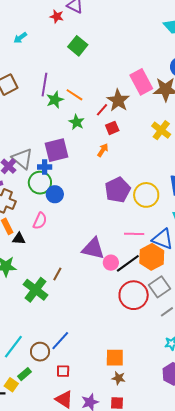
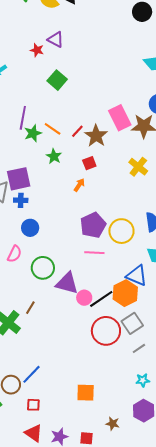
red line: (102, 110) -> (77, 131), moved
purple square: (56, 150) -> (19, 179), moved
green circle: (40, 183) -> (43, 268), moved
pink line: (134, 234) -> (94, 253), moved
brown star: (119, 378) -> (113, 424), moved

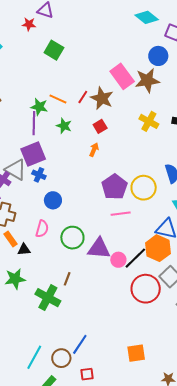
purple line: (23, 118) -> (34, 123), moved
green star: (33, 133) -> (39, 107), turned -30
blue cross: (21, 200) -> (39, 175), turned 32

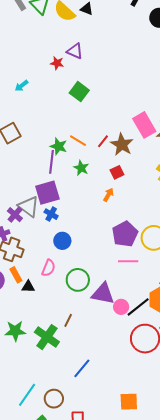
green star: (15, 279) -> (15, 331), moved
blue line: (80, 344) -> (82, 368), moved

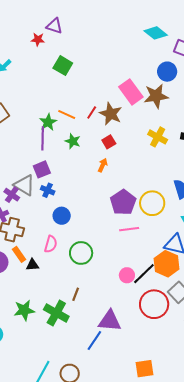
green star: (59, 146) -> (48, 122), turned 30
purple square: (47, 193) -> (42, 169), size x0.7
purple triangle: (103, 294) -> (110, 321), moved

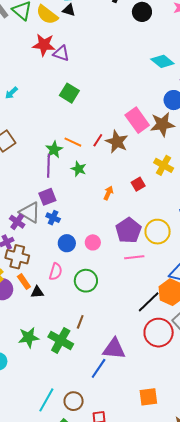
red star: (38, 39) -> (44, 45), moved, size x1.6
red square: (109, 142) -> (138, 184), moved
pink circle: (127, 275) -> (93, 242), moved

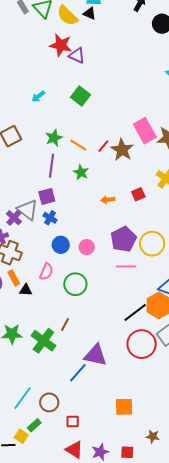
cyan arrow: (11, 93) -> (38, 96), moved
green star: (54, 150) -> (54, 138), moved
orange arrow: (108, 193) -> (108, 200), turned -128

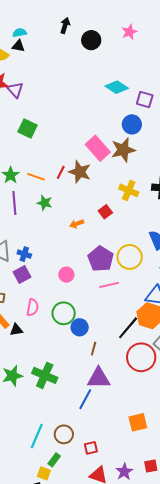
purple triangle: (77, 56) -> (15, 90), turned 36
purple square: (47, 196) -> (22, 275), moved
blue circle: (61, 245) -> (80, 327), moved
brown line: (65, 324) -> (94, 349), moved

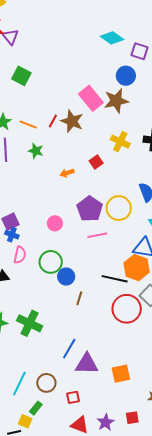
blue cross: (24, 254) -> (12, 235), moved
black line: (128, 328) -> (115, 279), turned 60
purple triangle: (99, 378) -> (87, 364), moved

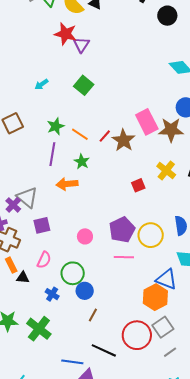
orange arrow: (67, 173) -> (67, 184), moved, size x1.5
blue cross: (12, 235) -> (52, 294), moved
black line: (115, 279) -> (104, 350), moved
blue line: (69, 349) -> (72, 362), turned 55

